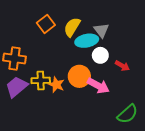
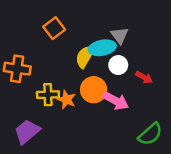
yellow semicircle: (72, 27) -> (85, 56), moved
purple trapezoid: (17, 87) -> (27, 132), moved

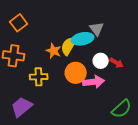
orange square: (54, 28) -> (19, 23), moved
white circle: (118, 65) -> (101, 61), moved
orange star: (66, 100) -> (54, 51), moved
pink arrow: (116, 101) -> (94, 82), turned -35

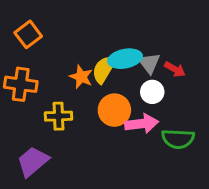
gray triangle: (97, 29) -> (149, 63), moved
red arrow: (117, 63) -> (175, 69), moved
green semicircle: (122, 109) -> (178, 139), moved, turned 45

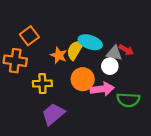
orange square: (28, 34) -> (29, 36), moved
cyan ellipse: (125, 59) -> (90, 42), turned 30
gray triangle: (149, 63) -> (114, 53), moved, turned -42
purple trapezoid: (33, 161) -> (53, 114), moved

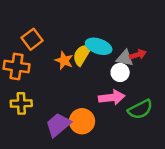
red arrow: (126, 50) -> (138, 55), turned -48
orange circle: (83, 79) -> (82, 121), moved
yellow cross: (42, 84) -> (21, 103), moved
green semicircle: (128, 100) -> (140, 109), turned -30

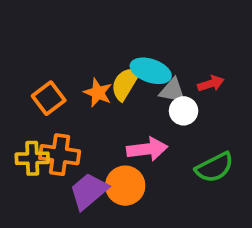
orange square: (32, 39) -> (49, 98), moved
gray triangle: (125, 58) -> (173, 91), moved
orange cross: (17, 67) -> (60, 155), moved
pink arrow: (112, 97) -> (147, 149), moved

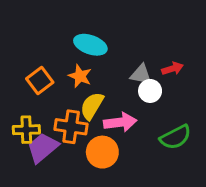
cyan ellipse: (151, 71) -> (90, 45), moved
yellow semicircle: (125, 84) -> (92, 106), moved
orange cross: (60, 155) -> (71, 127), moved
purple trapezoid: (89, 191) -> (43, 148), moved

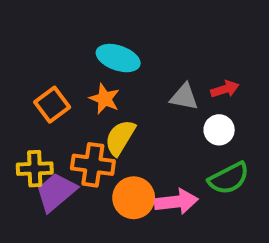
white circle: (150, 91) -> (219, 130), moved
pink arrow: (120, 122) -> (176, 202), moved

